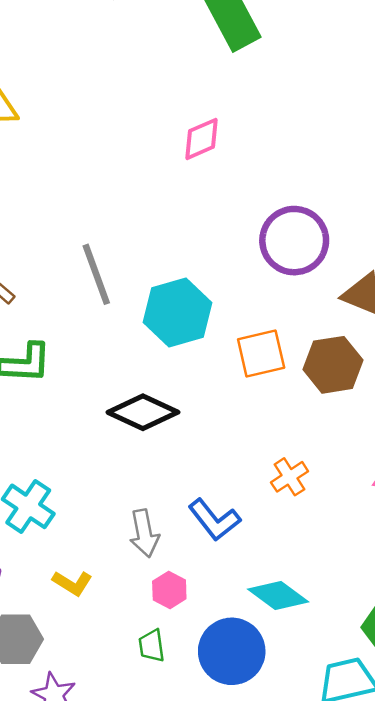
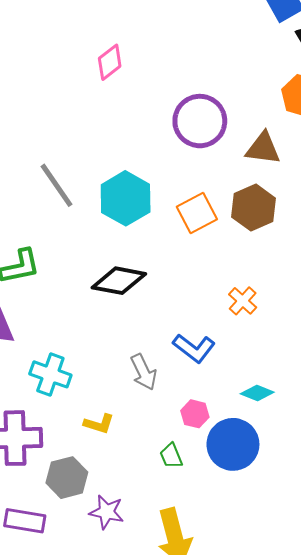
pink hexagon: (169, 590) -> (195, 414), moved
cyan diamond: (278, 595) -> (257, 393), size x0.7

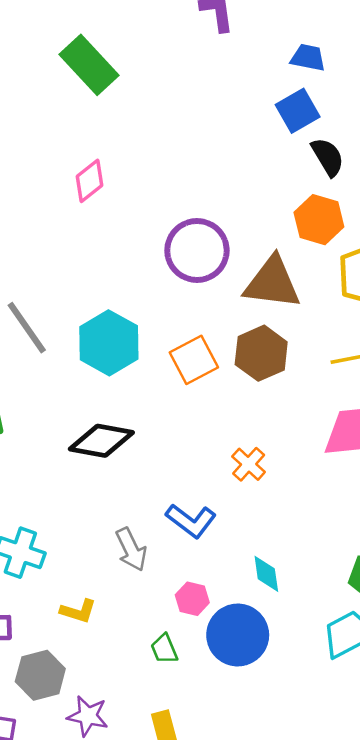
brown triangle: (263, 148) -> (272, 283), size x1.4
cyan diamond: (257, 393) -> (266, 574), turned 60

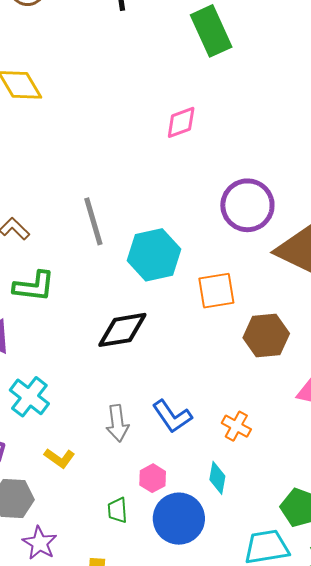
brown hexagon: (261, 353) -> (266, 336), moved
black diamond: (101, 441) -> (122, 330), turned -38
orange cross: (249, 464) -> (236, 426), moved, turned -32

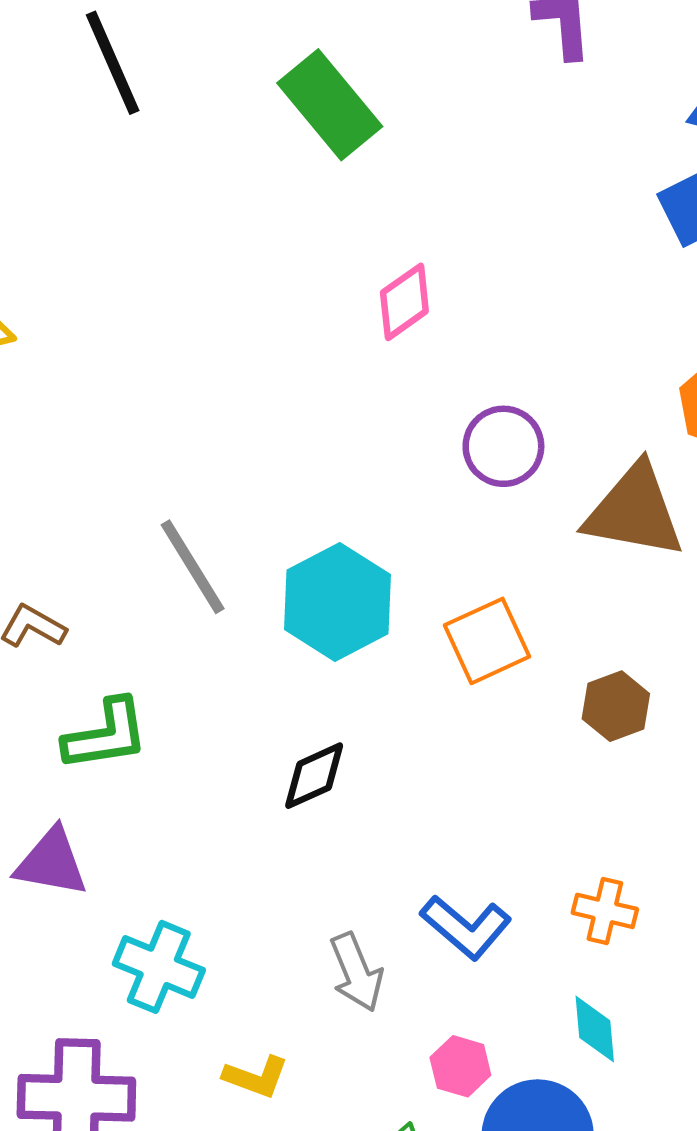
pink diamond: (181, 122) -> (404, 302), moved
purple circle: (247, 205) -> (503, 446), size x0.7
black diamond: (122, 330) -> (314, 776), size x0.7
brown hexagon: (266, 336) -> (616, 706), size x0.7

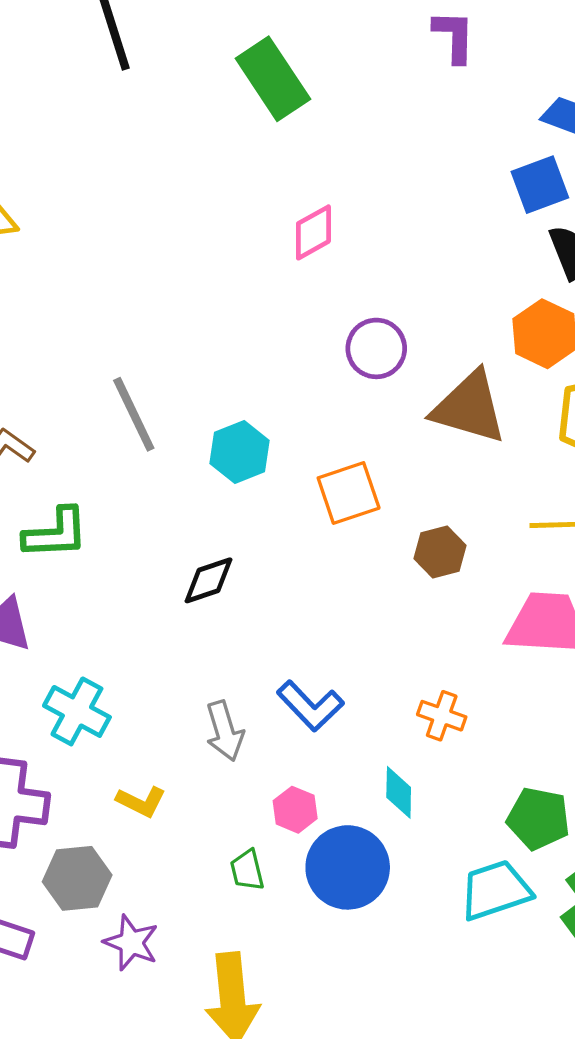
cyan hexagon: (337, 602) -> (240, 452), size x0.7
orange cross: (605, 911) -> (442, 716), moved

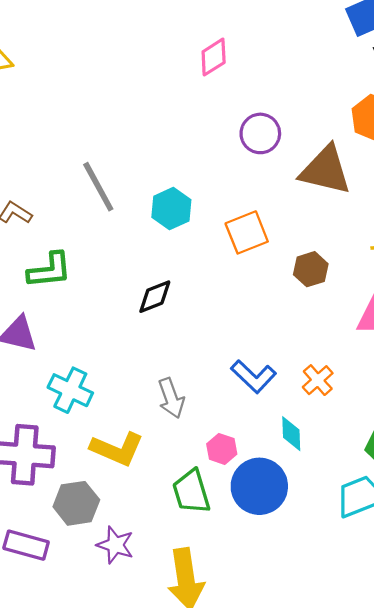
blue L-shape: (310, 706) -> (254, 376), moved
orange cross: (442, 716) -> (318, 380), turned 32
yellow L-shape: (141, 802) -> (117, 449), size x1.6
green trapezoid: (247, 870) -> (191, 492), size x1.6

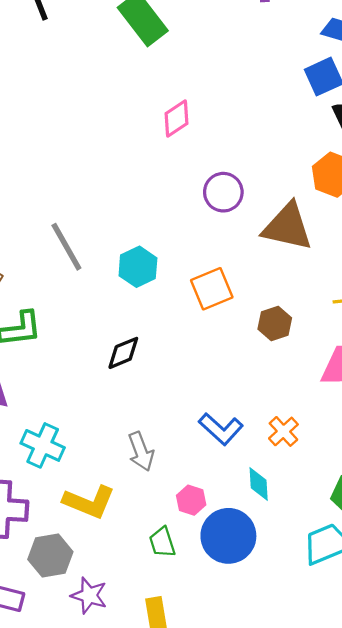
green trapezoid: (191, 492) -> (162, 542), size x0.7

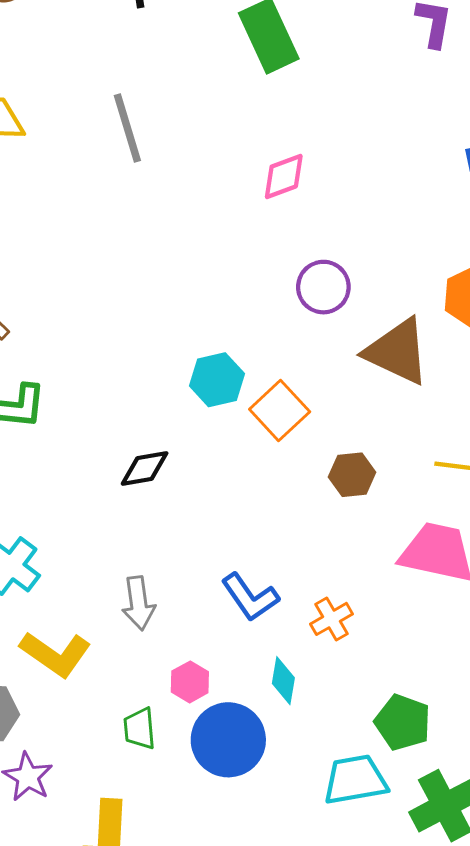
gray line: (66, 247) -> (127, 128), moved
cyan hexagon: (138, 267) -> (217, 380), moved
orange square: (212, 289) -> (280, 410), turned -33

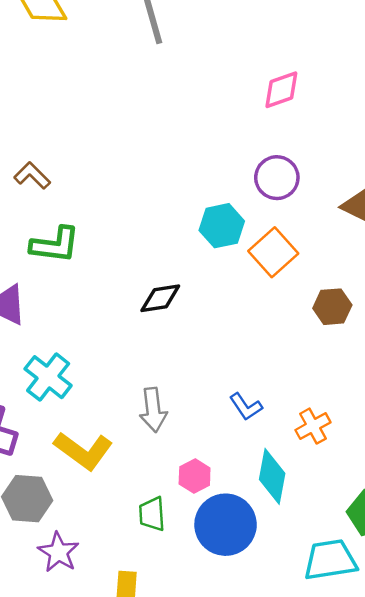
pink diamond: (284, 176) -> (281, 90), moved
purple circle: (323, 287) -> (277, 178), moved
blue L-shape: (250, 597) -> (246, 407), size x0.7
cyan diamond: (283, 681) -> (272, 476), size x1.4

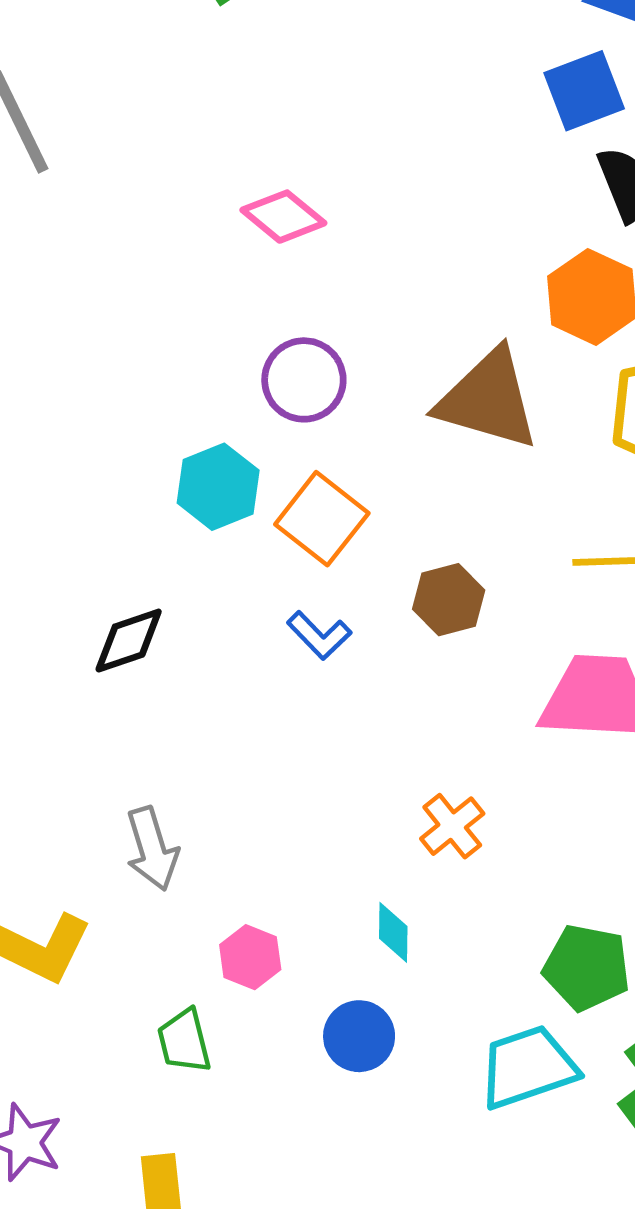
pink diamond: (281, 90) -> (283, 217), turned 69
blue L-shape: (246, 407) -> (319, 635), moved
cyan diamond: (272, 476) -> (393, 932), size x0.6
blue circle: (226, 525) -> (359, 1036), moved, size x0.6

